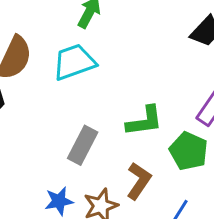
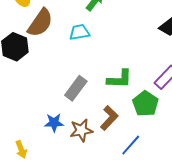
cyan trapezoid: (74, 62) -> (79, 32), size x0.7

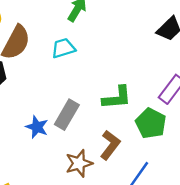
blue star: (54, 123) -> (37, 127), moved, turned 30

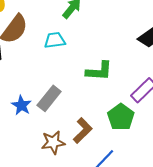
green L-shape: (117, 98) -> (99, 71), moved

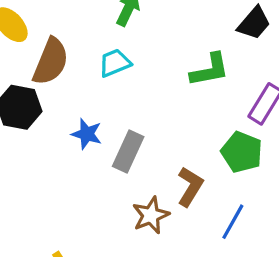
green L-shape: (99, 71) -> (210, 70), moved
blue star: (21, 105) -> (87, 134), moved

